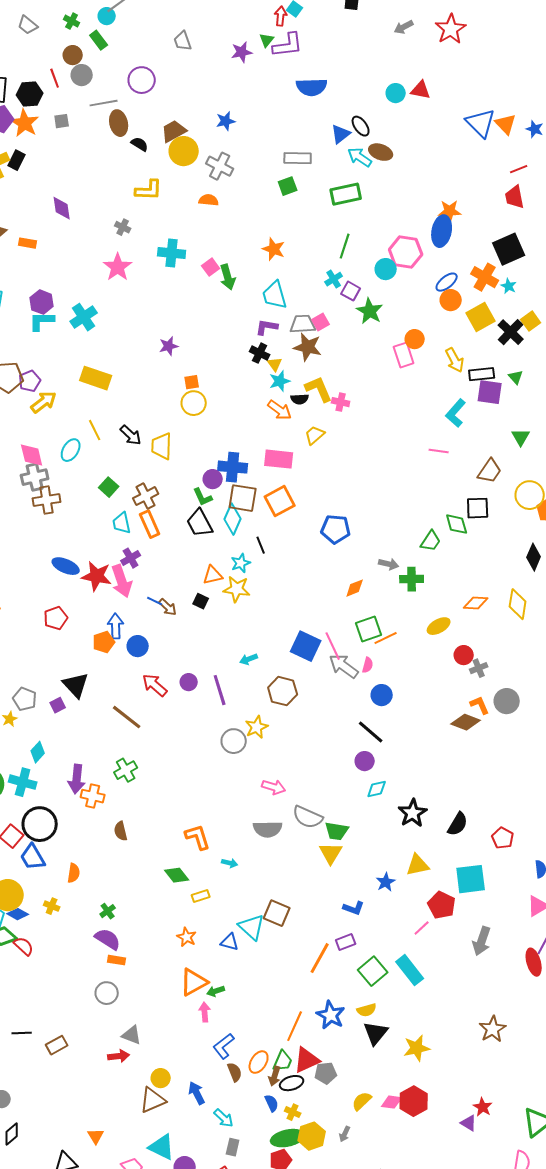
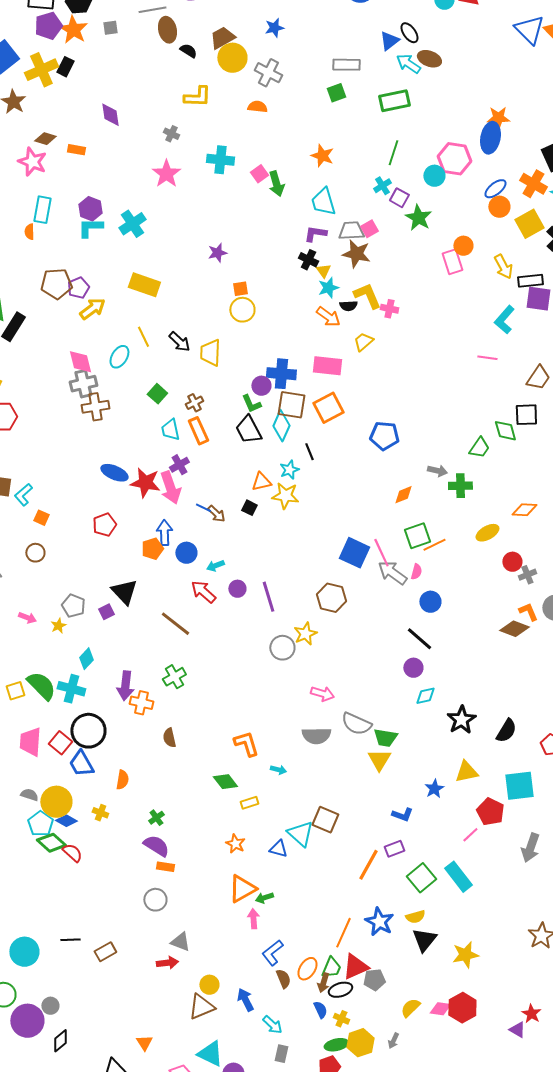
brown cross: (146, 496) -> (194, 403), size x0.7
cyan arrow: (249, 659) -> (215, 566), moved
green ellipse: (288, 1138) -> (336, 1045), size x0.7

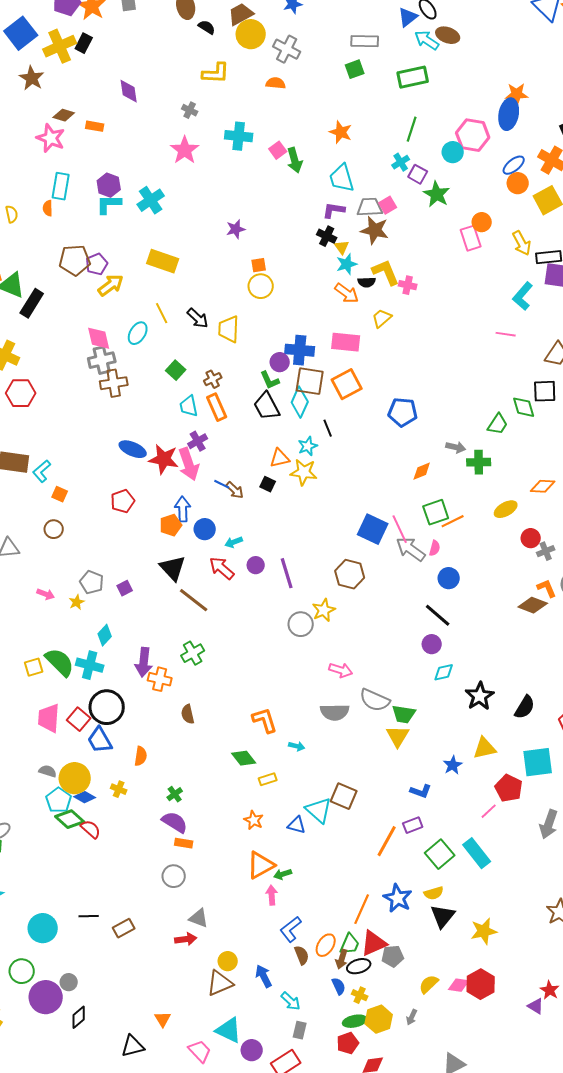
black triangle: (124, 592) -> (173, 568), moved

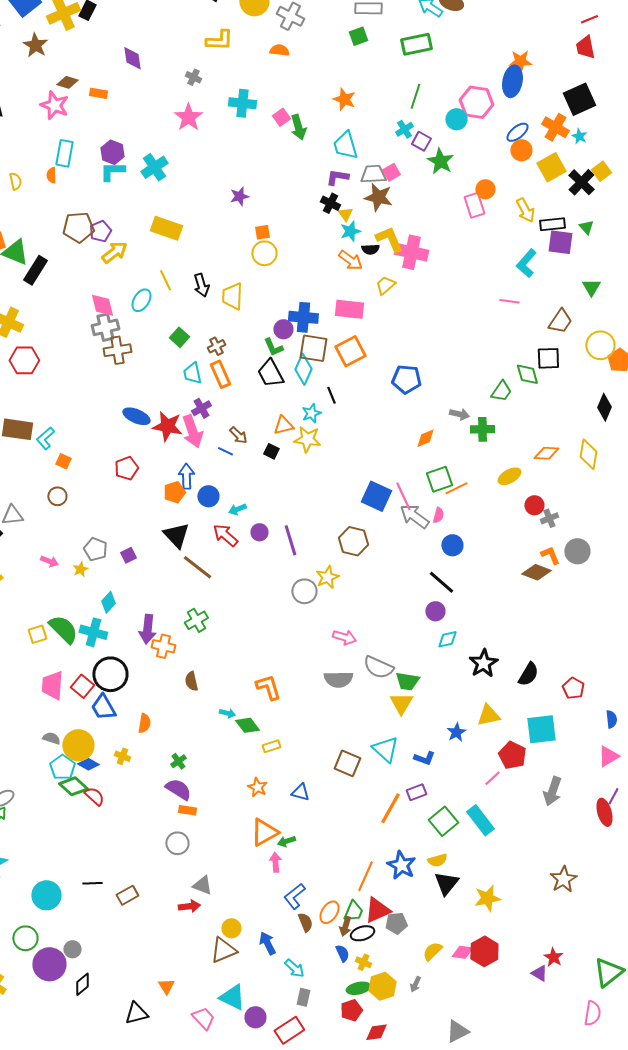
pink cross: (408, 285) -> (411, 252), size x1.8
black arrow: (198, 318) -> (201, 285), turned 30
brown arrow: (235, 490) -> (238, 435), moved
cyan arrow: (297, 746) -> (227, 713), moved
cyan triangle: (319, 810) -> (385, 749), moved

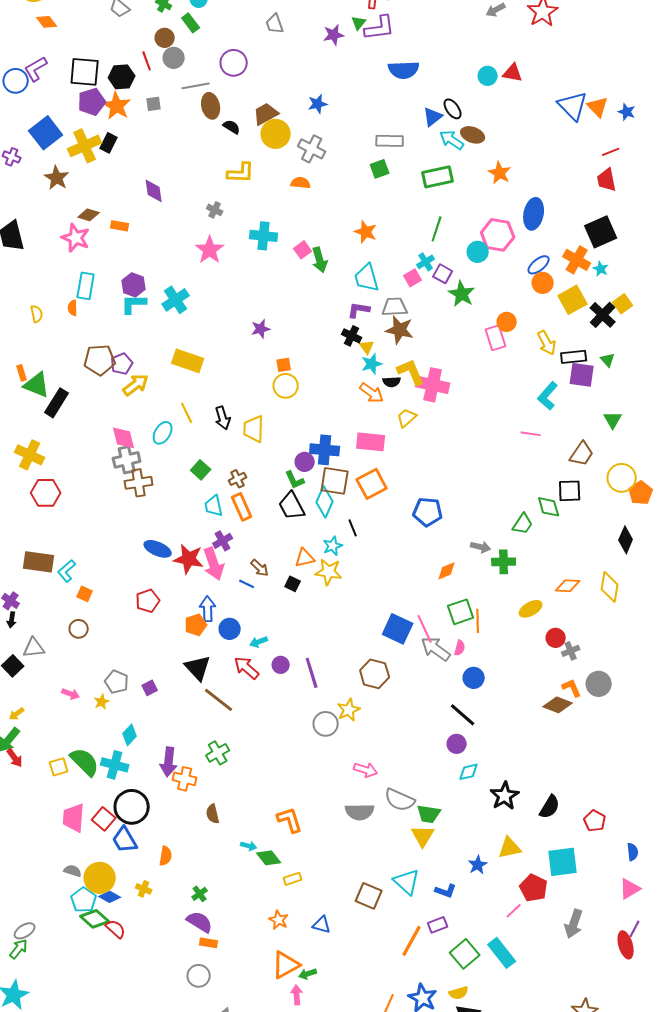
orange star: (520, 61) -> (500, 173), moved, turned 30
pink square: (391, 172) -> (413, 278), moved
orange line: (456, 488) -> (478, 621), turned -65

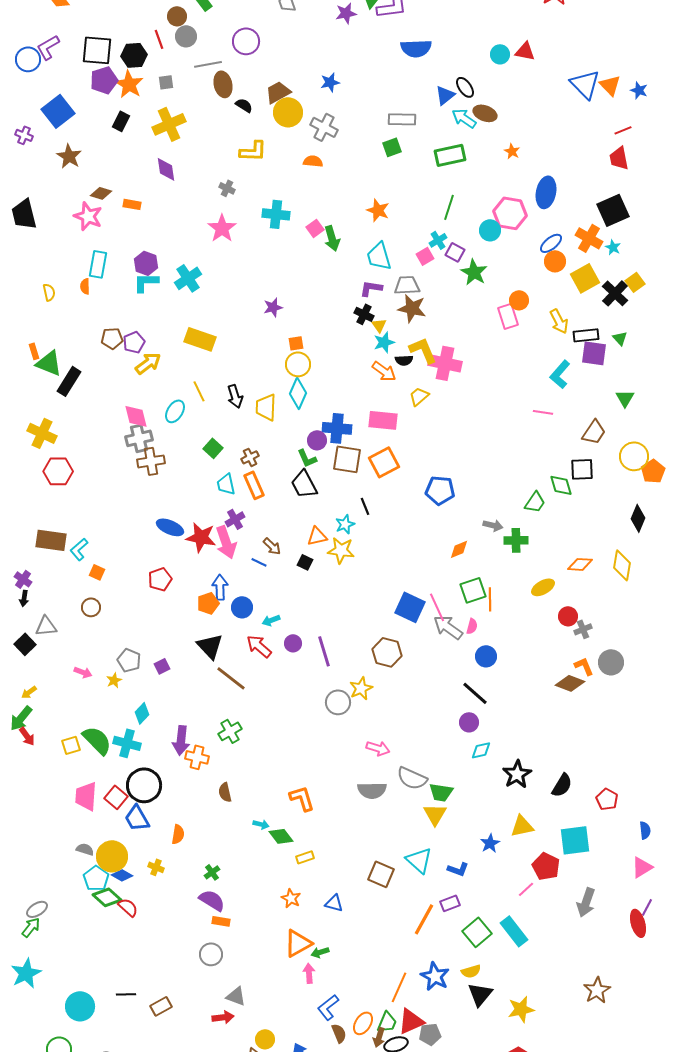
yellow cross: (85, 146) -> (169, 124), moved
orange star: (500, 173) -> (512, 151), size x0.7
brown pentagon: (100, 360) -> (112, 338), size x0.7
cyan diamond: (325, 502) -> (298, 393), moved

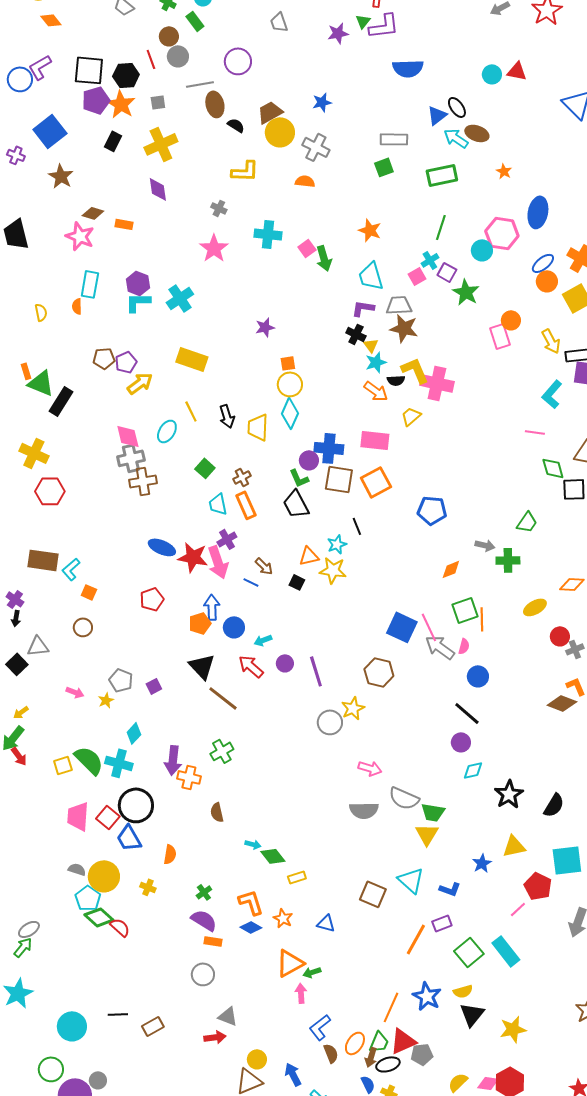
green diamond: (561, 485) -> (553, 468), moved
orange L-shape: (302, 798) -> (251, 902), moved
blue diamond: (122, 875) -> (251, 927), moved

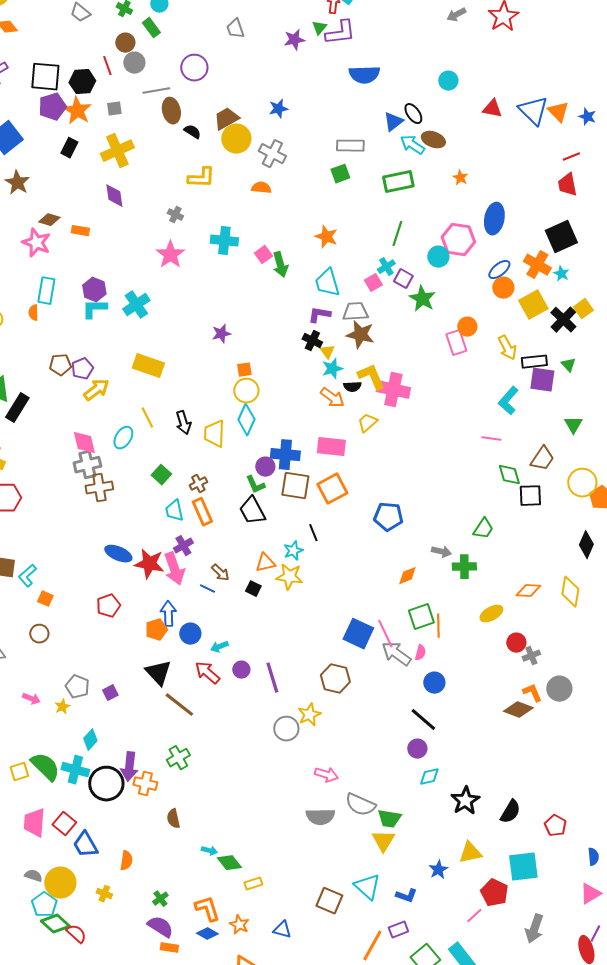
red triangle: (517, 71) -> (492, 109), moved
black circle: (136, 805) -> (106, 784), moved

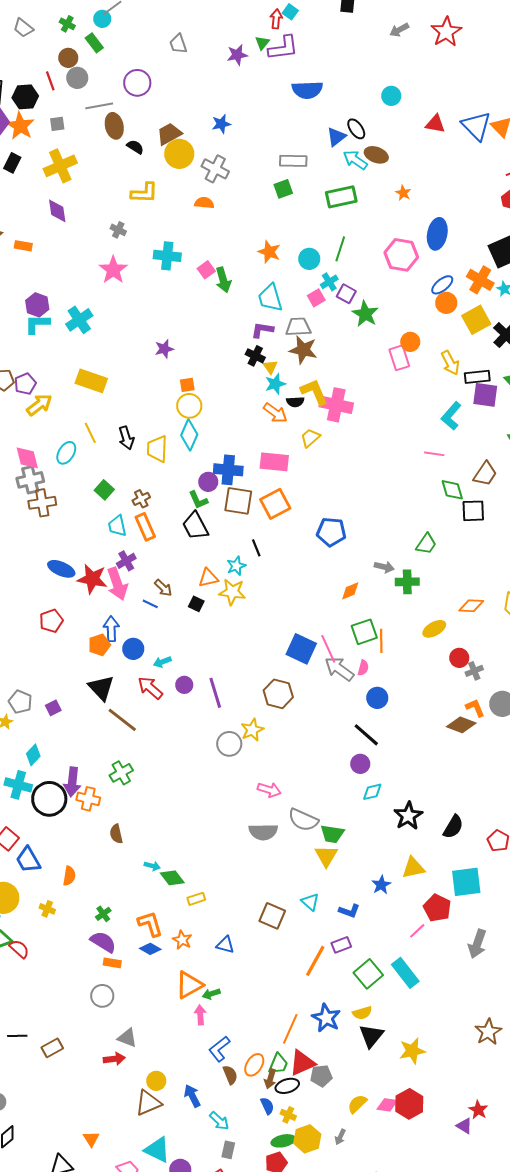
cyan circle: (438, 257) -> (309, 259), moved
cyan triangle: (367, 887) -> (310, 902), size x0.7

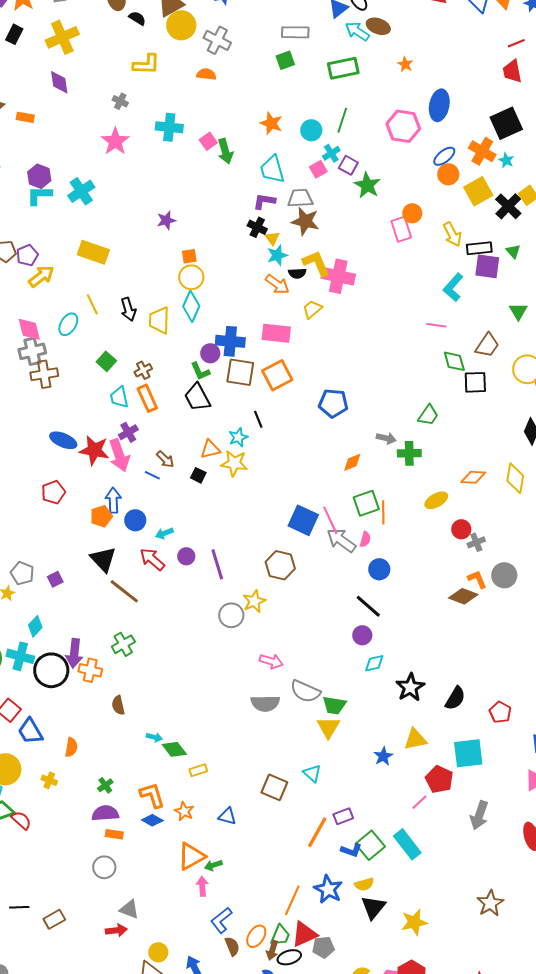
blue L-shape: (349, 911) -> (351, 850), moved
purple semicircle: (103, 942) -> (105, 813), turned -36

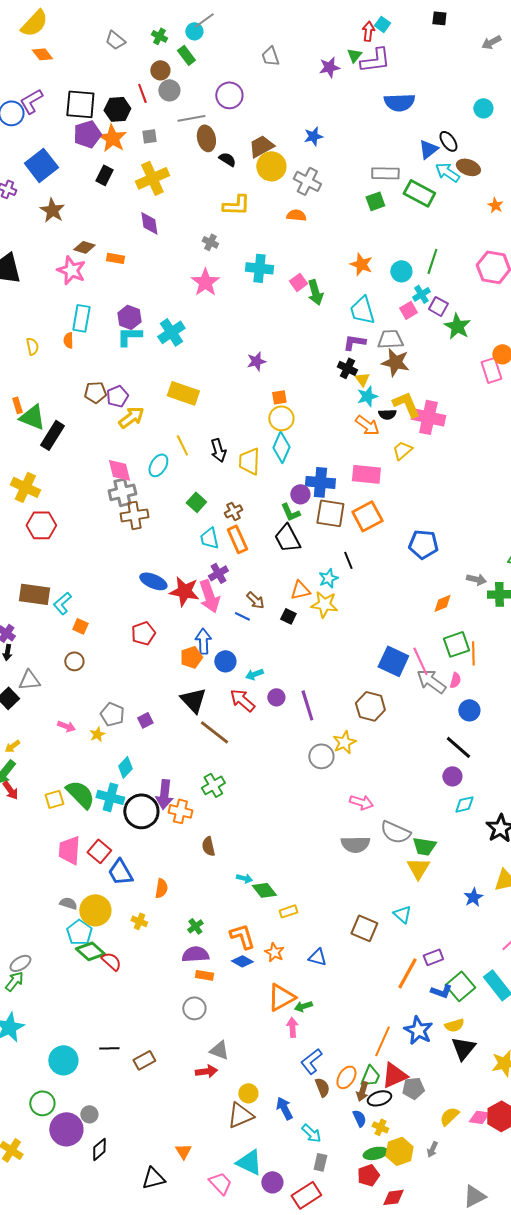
green rectangle: (343, 68) -> (419, 193), moved, turned 40

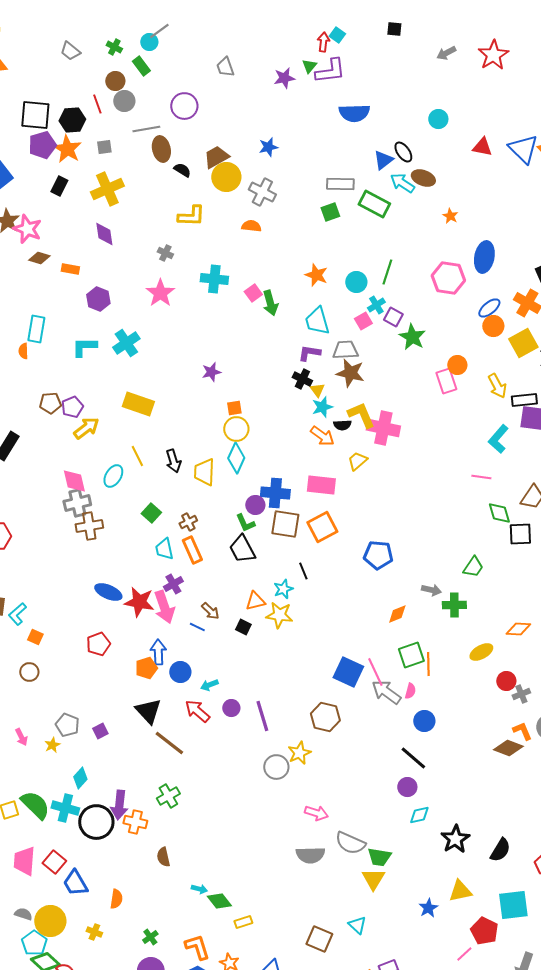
pink star: (71, 270) -> (27, 229), moved
purple hexagon: (129, 317) -> (98, 299), moved
pink arrow: (66, 726) -> (21, 737), turned 42

